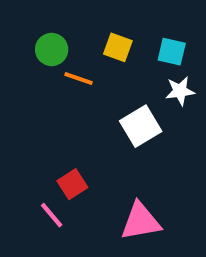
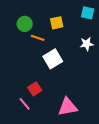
yellow square: (118, 47) -> (57, 23), turned -32
cyan square: (172, 52) -> (88, 13), moved
white square: (141, 126) -> (53, 59), moved

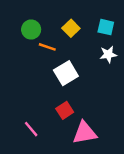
cyan square: (88, 13) -> (106, 27), moved
yellow square: (57, 23) -> (71, 28), turned -32
red square: (35, 89) -> (65, 110), moved

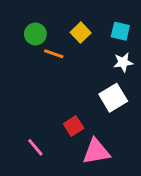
white square: (66, 73) -> (113, 98), moved

